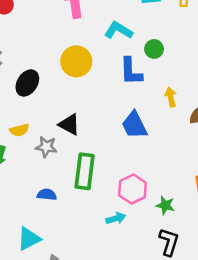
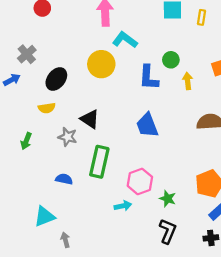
cyan L-shape: (118, 30) -> (125, 40), moved
yellow arrow: (171, 97) -> (188, 81), moved
yellow semicircle: (19, 130) -> (47, 108), moved

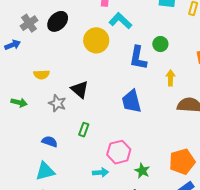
black ellipse: (56, 79) -> (58, 21), moved
yellow arrow: (188, 81) -> (170, 78), moved
green arrow: (26, 141) -> (19, 103), turned -105
green rectangle: (99, 162) -> (84, 130), size x0.5
cyan triangle: (44, 216) -> (45, 171), moved

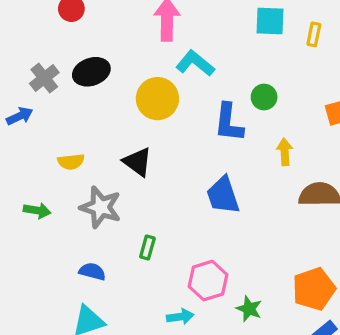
black ellipse: (58, 21) -> (91, 72), turned 30
black triangle: (80, 89) -> (137, 162), moved
gray star: (57, 103) -> (101, 207), size x1.4

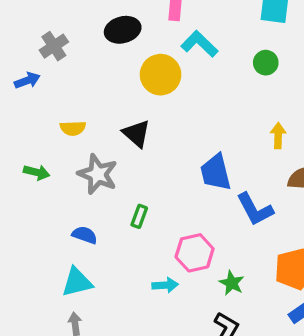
black ellipse: (91, 72) -> (123, 30), moved
green circle: (264, 97) -> (266, 63), moved
blue L-shape: (229, 123) -> (255, 209), moved, turned -39

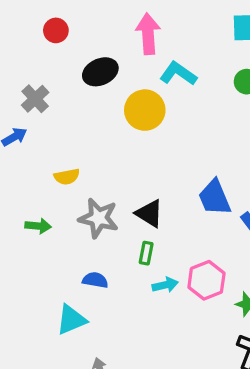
black triangle: (136, 134) -> (149, 213), moved
cyan triangle: (77, 282) -> (71, 320), moved
cyan arrow: (165, 285) -> (165, 285), moved

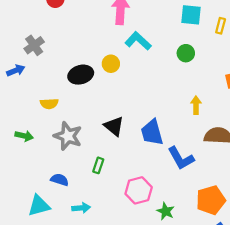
black ellipse: (100, 72) -> (81, 75), moved
yellow circle: (145, 110) -> (111, 64), size x0.6
black triangle: (149, 213) -> (114, 126), moved
cyan arrow: (165, 285) -> (81, 208), moved

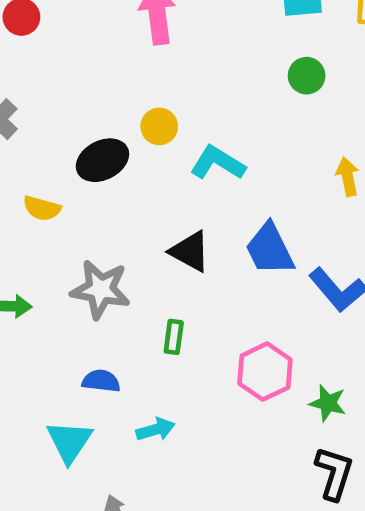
cyan L-shape: (138, 41) -> (218, 163), moved
yellow semicircle: (49, 104) -> (42, 208), moved, turned 30
cyan triangle: (39, 206) -> (69, 441), turned -30

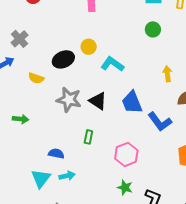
gray star: (101, 289) -> (69, 100), moved
green star: (328, 403) -> (125, 187), moved
cyan arrow: (156, 429) -> (67, 176), moved

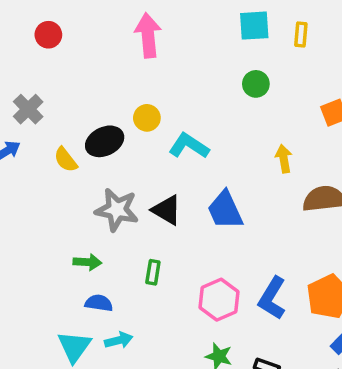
yellow semicircle: (36, 78) -> (66, 160), moved, turned 35
green arrow: (21, 119) -> (87, 262), moved
blue L-shape: (160, 122) -> (272, 298), moved, turned 70

